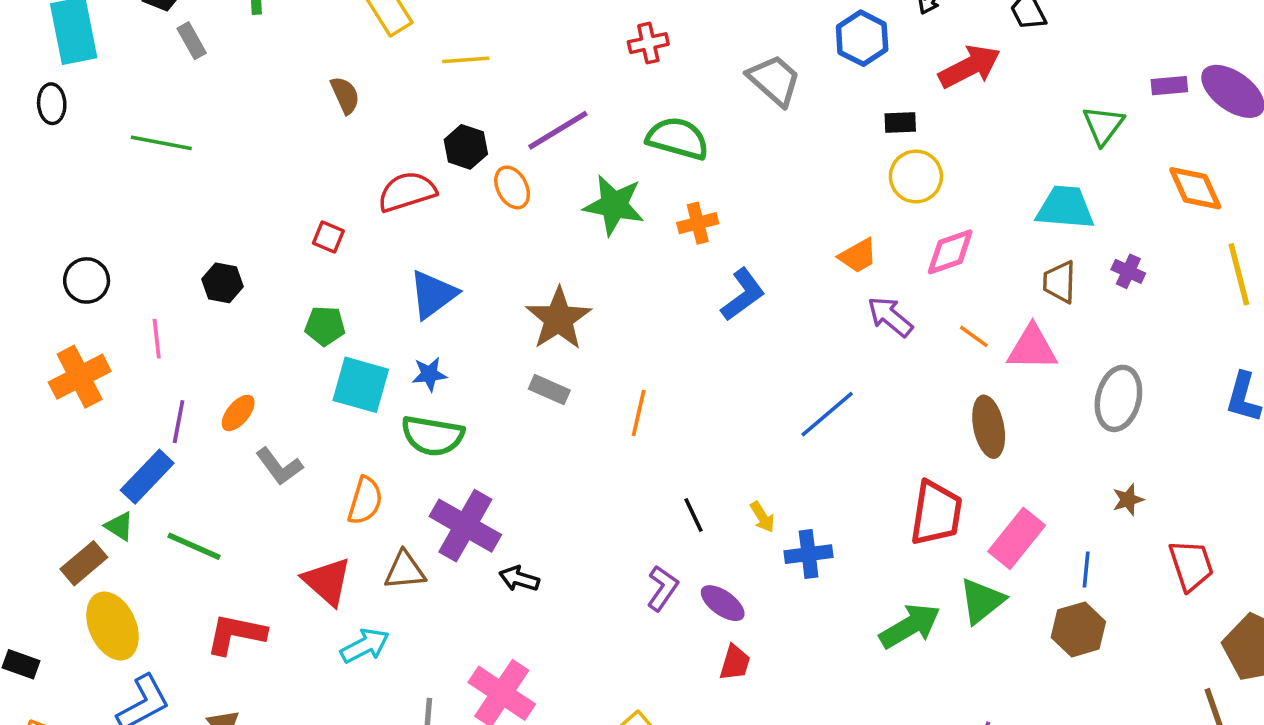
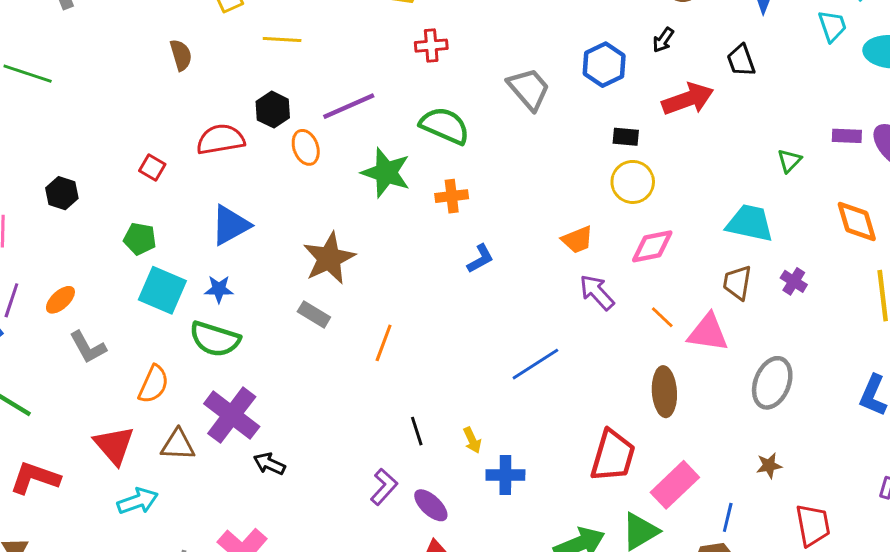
green triangle: (1103, 125) -> (789, 161), size x0.7
blue L-shape: (743, 295) -> (480, 259), size x0.7

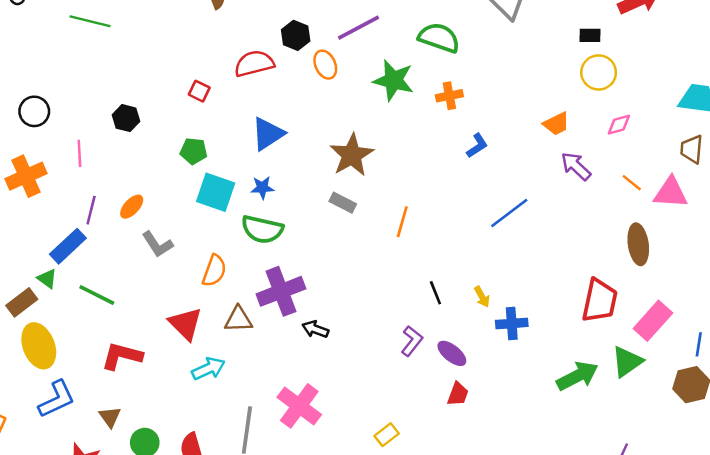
pink diamond: (652, 246) -> (619, 125), size x0.7
blue line: (535, 364) -> (509, 213), moved
purple cross: (232, 415) -> (281, 291), turned 36

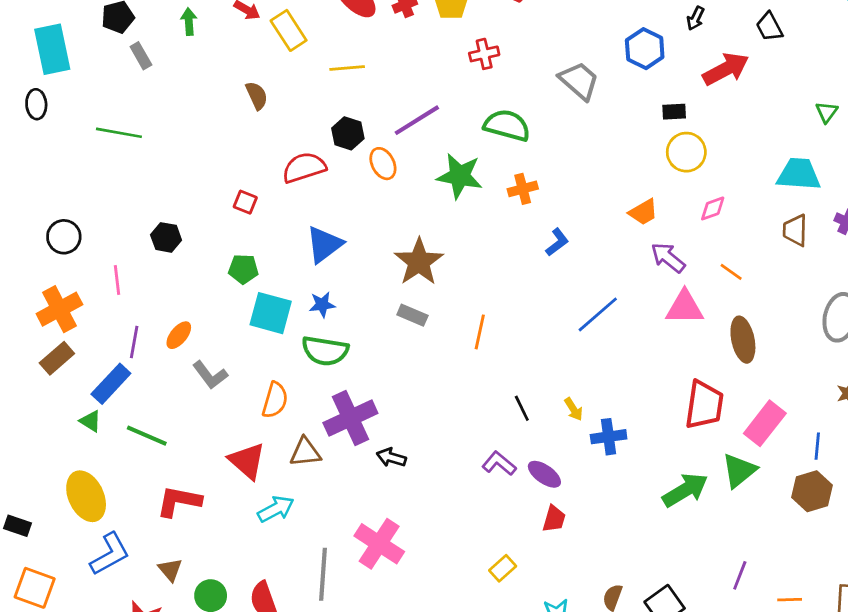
pink triangle: (671, 193) -> (685, 307), moved
brown rectangle: (22, 302) -> (57, 358), moved
purple L-shape: (412, 341) -> (499, 463), turned -84
yellow rectangle: (387, 435) -> (503, 568), moved

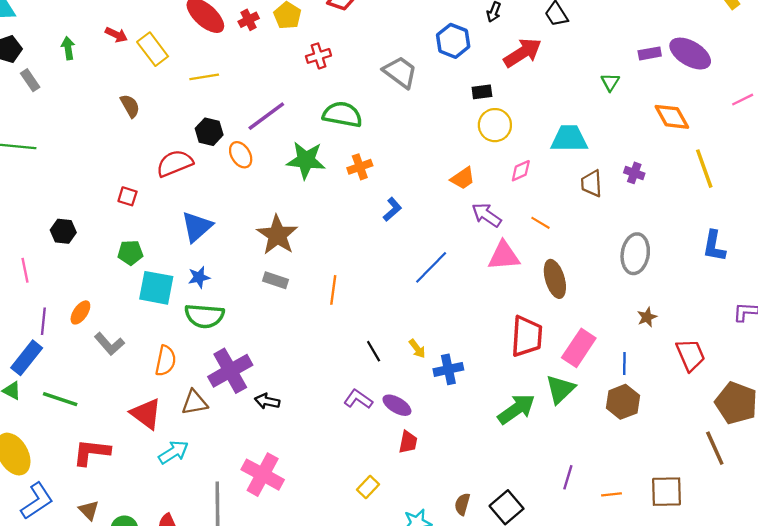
cyan trapezoid: (799, 174) -> (569, 139), moved

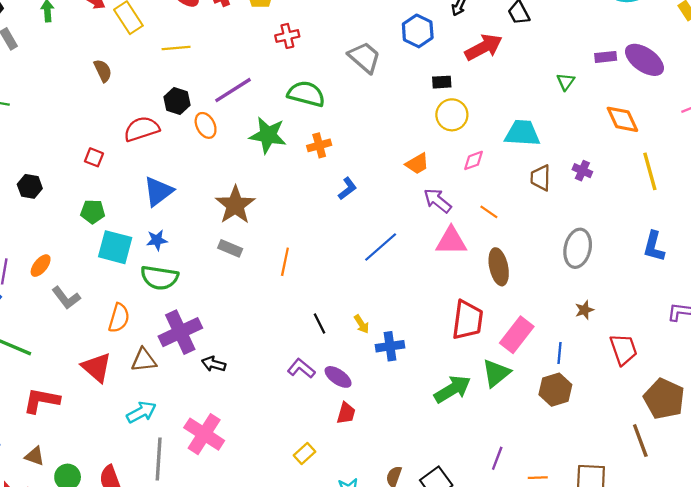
cyan arrow: (174, 452) -> (141, 412), moved
brown triangle: (89, 510) -> (35, 456), turned -30

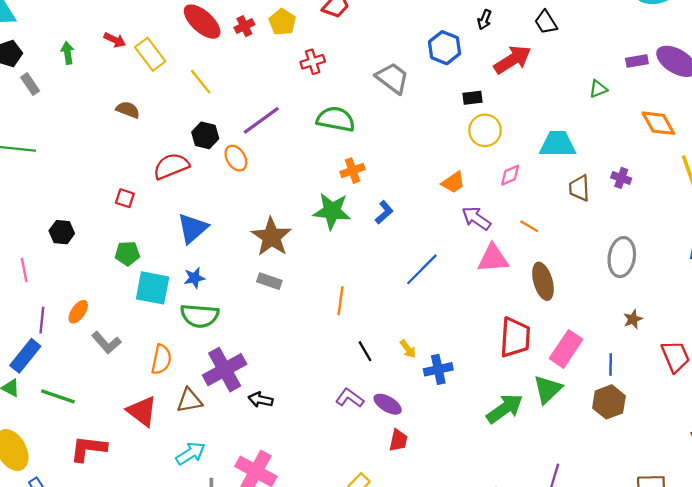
yellow line: (176, 48) -> (201, 82), turned 60
brown semicircle: (103, 71) -> (128, 110), turned -40
green triangle: (566, 82) -> (598, 89), turned 36
green star: (268, 135) -> (332, 211), moved
orange line: (285, 262) -> (340, 301), moved

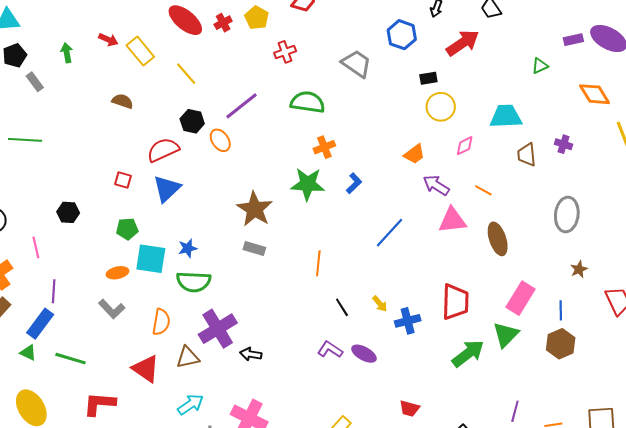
blue triangle: (193, 228) -> (167, 189), moved
orange ellipse: (78, 312) -> (117, 273), moved, turned 45
red trapezoid: (515, 337) -> (455, 302), moved
red trapezoid: (398, 440) -> (409, 409), moved, turned 95

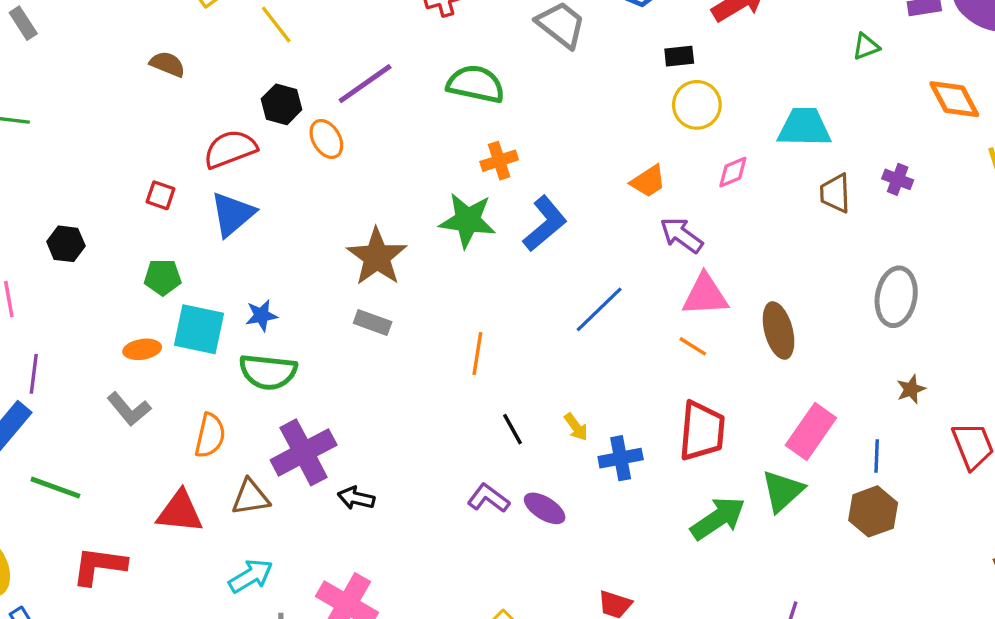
blue L-shape: (354, 183) -> (545, 224), size x1.6
orange line: (483, 190) -> (693, 346), moved
red triangle: (146, 369) -> (180, 512), turned -32

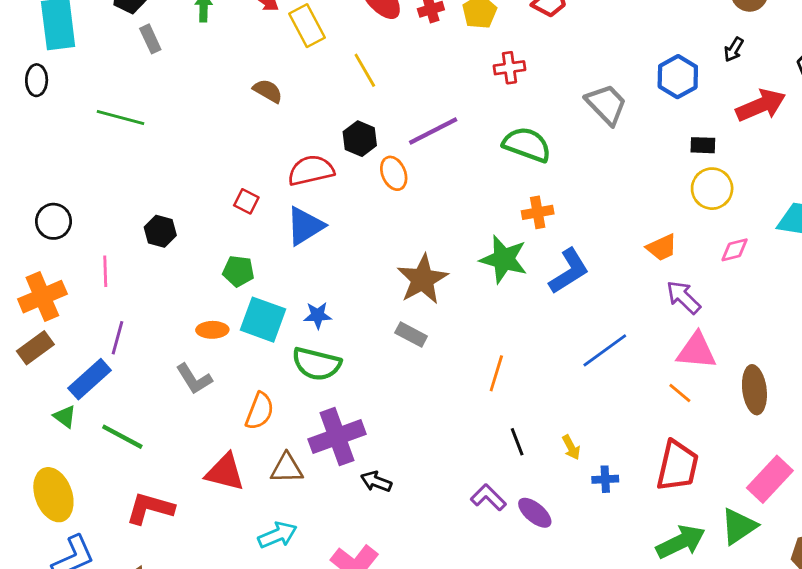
blue cross: (621, 458) -> (605, 479), size x0.7

